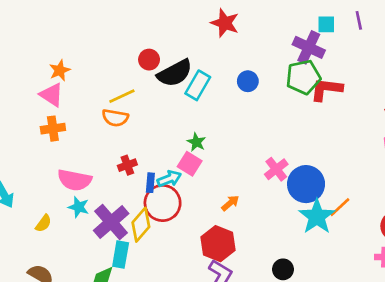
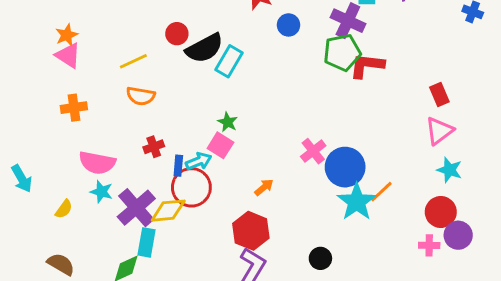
orange star: (60, 70) -> (67, 35), moved
blue circle: (248, 81) -> (289, 25), moved
pink triangle: (52, 95) -> (68, 55), moved
yellow line: (122, 96) -> (133, 61), moved
yellow diamond: (141, 225) -> (168, 211), turned 44

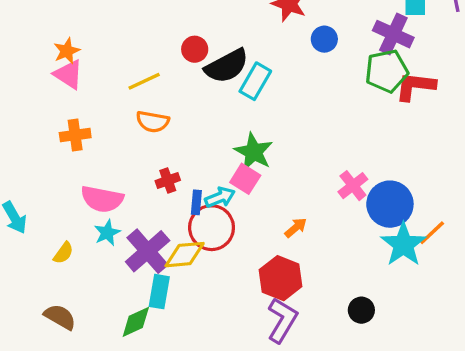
green star: (228, 122) -> (254, 152), size x1.6
cyan star: (101, 192) -> (107, 233), turned 30

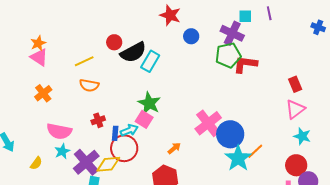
orange cross: (75, 135) -> (43, 93), turned -30
pink cross: (353, 186) -> (208, 123), size x1.5

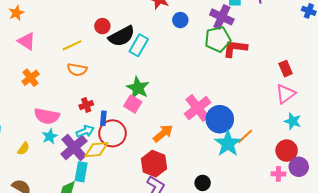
orange star: (38, 43) -> (16, 13), moved
cyan arrow: (129, 130) -> (85, 131), moved
orange arrow: (174, 148) -> (163, 133), size x1.5

